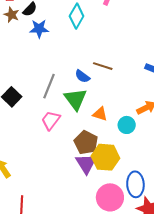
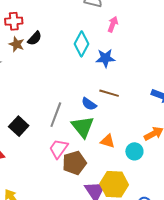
blue star: (39, 29) -> (105, 58), moved
brown pentagon: (86, 143) -> (74, 163), moved, turned 30

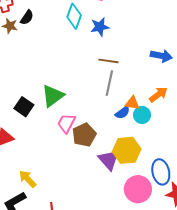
blue semicircle: (89, 104) -> (123, 113), moved, turned -63
gray line: (56, 115) -> (109, 83), moved
green triangle: (83, 127) -> (53, 96), moved, turned 40
orange triangle: (108, 141) -> (132, 103), moved

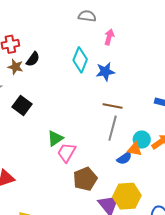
green triangle: (53, 96) -> (55, 138), size x0.7
black square: (24, 107) -> (22, 105), moved
cyan circle: (142, 115) -> (142, 140), moved
pink trapezoid: (66, 123) -> (67, 153), moved

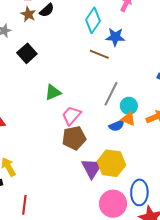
brown line: (113, 106) -> (99, 54), moved
cyan circle: (142, 140) -> (129, 106), moved
pink trapezoid: (67, 153) -> (71, 116), moved

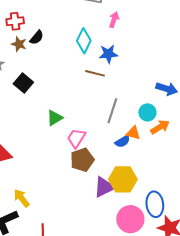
cyan circle: (129, 106) -> (147, 112), moved
purple triangle: (92, 168) -> (104, 187), turned 40

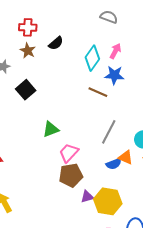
pink arrow: (114, 20) -> (115, 51), moved
black semicircle: (37, 37) -> (56, 43), moved
purple triangle: (104, 187) -> (87, 197), moved, size x0.6

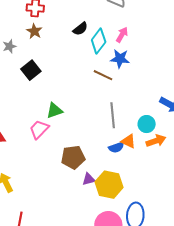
black semicircle: (56, 43) -> (80, 29), moved
gray line: (109, 132) -> (113, 115), turned -35
pink trapezoid: (69, 153) -> (39, 129), moved

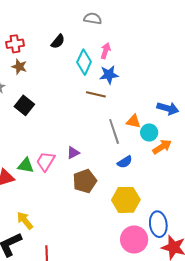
black semicircle: (80, 29) -> (58, 41), moved
green triangle: (54, 111) -> (26, 165), moved, turned 42
orange triangle: (128, 141) -> (133, 121), moved
purple triangle: (89, 179) -> (73, 153), moved

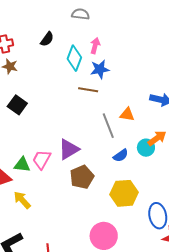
cyan circle: (149, 133) -> (146, 148), moved
purple triangle: (73, 153) -> (69, 149), size x1.6
yellow arrow: (25, 221) -> (22, 200), moved
pink circle: (134, 240) -> (104, 236), moved

